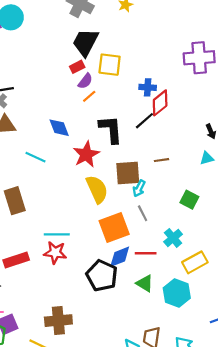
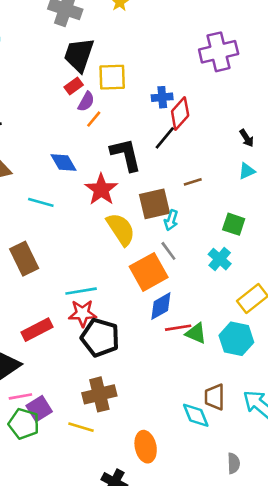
gray line: (143, 213) -> (168, 251), moved
cyan cross: (173, 238) -> (220, 259), moved
red line: (146, 253) -> (178, 328), moved
black pentagon: (102, 276) -> (100, 338), moved

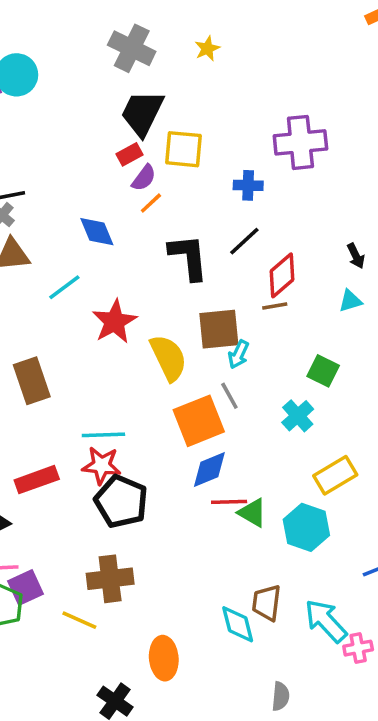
purple cross: (219, 52) -> (300, 142), moved
red diamond: (180, 113) -> (282, 275), moved
blue diamond: (63, 163) -> (97, 232), moved
red star: (101, 189) -> (115, 322), moved
cyan line: (41, 202) -> (64, 287), moved, turned -60

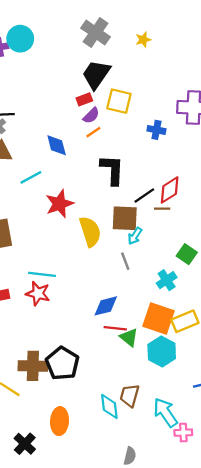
black line: (244, 241) -> (144, 196), moved
orange square: (199, 421) -> (159, 318), moved, turned 32
black pentagon: (121, 501) -> (62, 363), moved

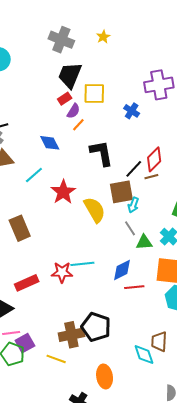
blue cross: (156, 130) -> (132, 111), turned 35
cyan line: (42, 274) -> (82, 264), moved
green triangle: (129, 337) -> (144, 242), moved, turned -30

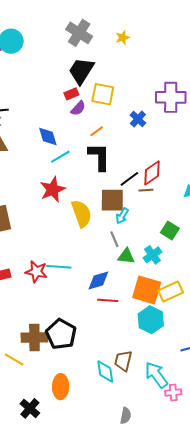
orange line: (78, 125) -> (97, 131), moved
cyan line: (34, 175) -> (60, 157), moved

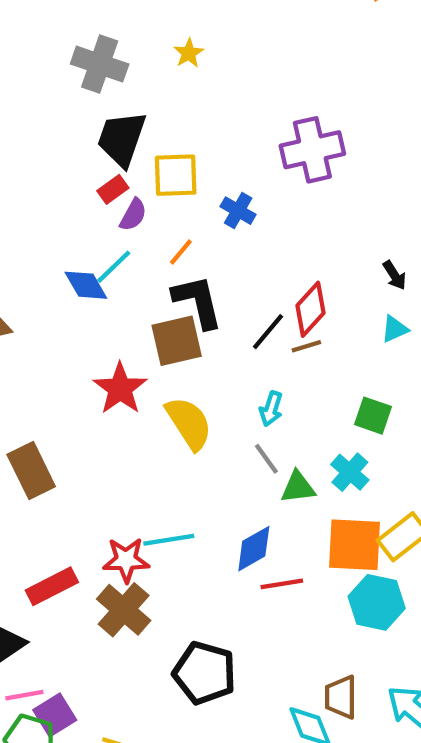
blue cross: (138, 119) -> (238, 211), moved
cyan line: (60, 157) -> (114, 267), moved
brown square: (112, 200) -> (177, 341), moved
brown cross: (34, 338) -> (124, 610), moved, turned -35

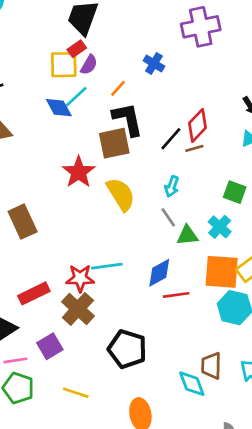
yellow square: (176, 175) -> (64, 65), moved
purple square: (55, 715) -> (50, 346), moved

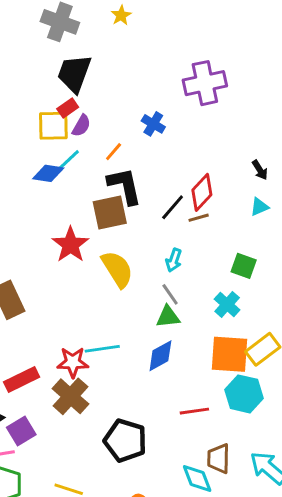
blue diamond: (59, 108) -> (48, 173), turned -52
green triangle: (187, 235) -> (168, 317), moved
red line: (176, 295) -> (194, 411), moved
purple square: (50, 346) -> (21, 431), moved

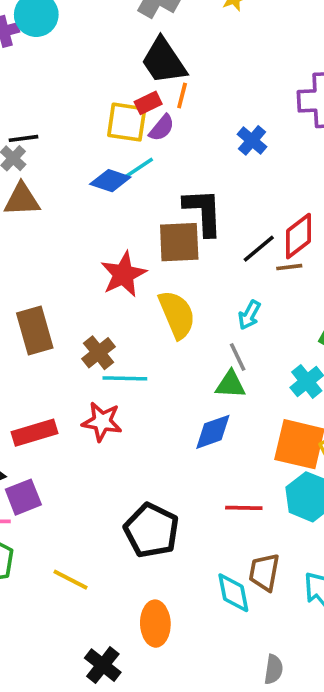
black trapezoid: (74, 73) -> (164, 61), turned -63
orange line: (114, 152) -> (182, 96), moved, turned -36
cyan line: (102, 349) -> (125, 378), moved
brown cross: (71, 396) -> (99, 353), moved, size x0.7

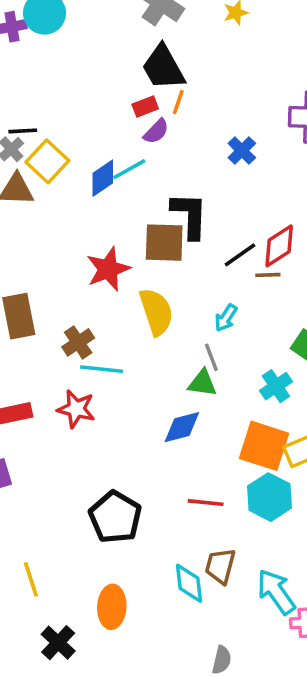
yellow square: (127, 122) -> (47, 161), moved, turned 30
blue diamond: (110, 181) -> (103, 178), turned -57
yellow line: (71, 580) -> (31, 579), moved, turned 40

